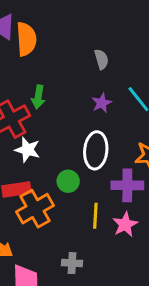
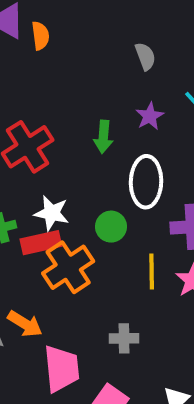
orange semicircle: (26, 39) -> (40, 36), size x0.6
green arrow: (38, 97) -> (103, 137), moved
white star: (27, 150) -> (52, 213), moved

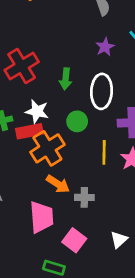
green arrow: (103, 137) -> (66, 79), moved
orange arrow: (25, 324) -> (58, 184), moved

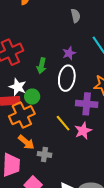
purple star: (105, 47) -> (69, 53), moved
green circle: (77, 121) -> (32, 97), moved
yellow line: (104, 152) -> (63, 123), turned -48

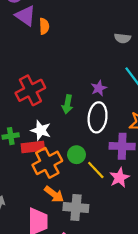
gray semicircle: (76, 16) -> (123, 38), moved, turned 112
green circle: (32, 97) -> (77, 155), moved
gray cross: (44, 154) -> (76, 207), size x1.5

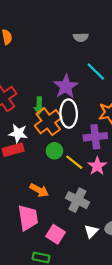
purple star: (99, 88) -> (66, 86), size x1.6
orange cross: (47, 163) -> (48, 122), moved
gray cross: (76, 207) -> (77, 200), moved, turned 30

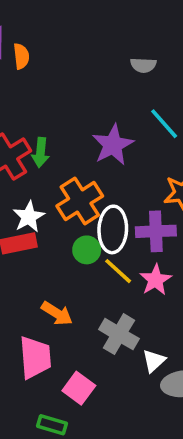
green arrow: (39, 106) -> (41, 152), moved
white ellipse: (69, 114) -> (113, 229), moved
white star: (18, 133) -> (29, 217), turned 30
white triangle: (91, 231) -> (154, 361), moved

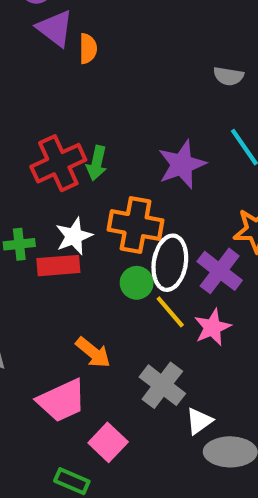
orange cross: (80, 201) -> (136, 225), turned 36
purple cross: (156, 231) -> (220, 271), turned 33
pink trapezoid: (35, 357) -> (62, 401), turned 63

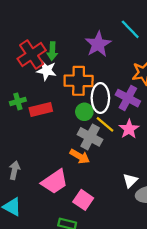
white star: (74, 236) -> (47, 71), moved, turned -30
orange arrow: (93, 352) -> (80, 156), moved
gray cross: (162, 385) -> (90, 137), moved

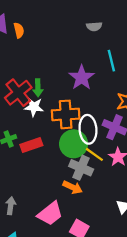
cyan line: (130, 29) -> (111, 61), turned 35
green circle: (84, 112) -> (74, 144), size x1.6

